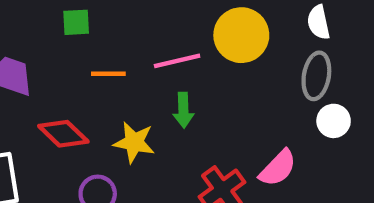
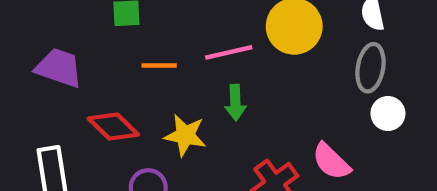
pink semicircle: (278, 168) -> (331, 161), turned 90

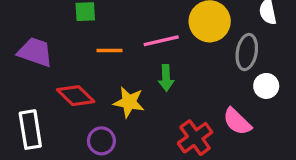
gray ellipse: (370, 68) -> (247, 52), moved
white circle: (388, 114) -> (266, 86), moved

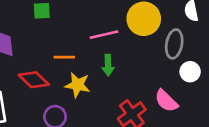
orange line: (109, 50) -> (64, 57), moved

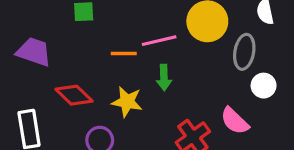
orange line: (64, 57) -> (124, 53), moved

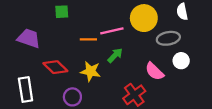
gray ellipse: (244, 52) -> (168, 38), turned 70
green arrow: (164, 78) -> (115, 55), turned -133
pink semicircle: (235, 121) -> (154, 71), moved

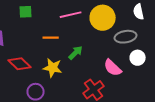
pink line: (112, 31) -> (71, 15), moved

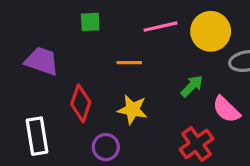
green arrow: (76, 53) -> (192, 86), moved
red diamond: (20, 64) -> (81, 103), turned 65

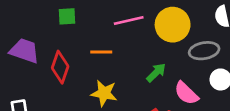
red diamond: (81, 103) -> (60, 67), moved

